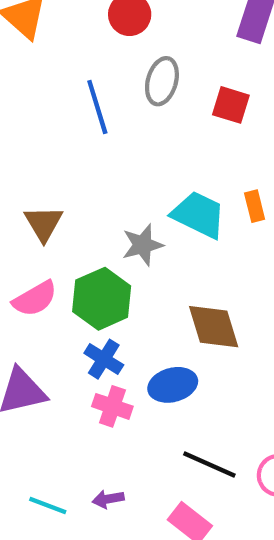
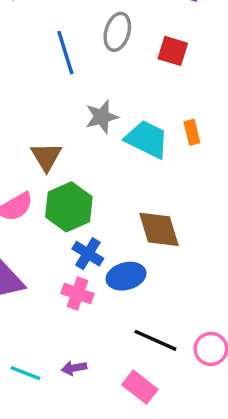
brown triangle: (43, 223) -> (46, 157), moved
gray star: (143, 245) -> (102, 117), moved
blue cross: (104, 359) -> (88, 254), moved

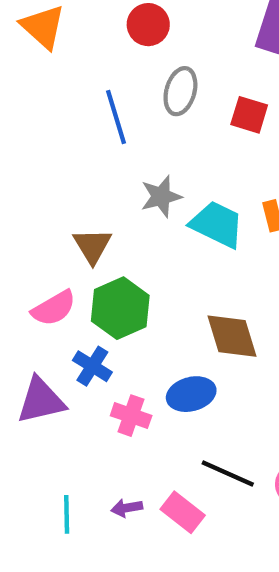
blue cross: (88, 254) -> (92, 366), moved
cyan line: (26, 373) -> (67, 514), turned 68
pink rectangle: (140, 387) -> (183, 512), moved

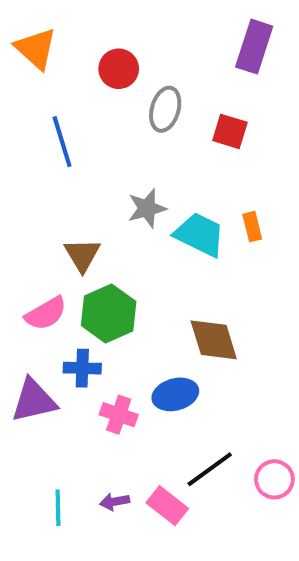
red circle: (148, 25) -> (119, 69), moved
blue line: (116, 117) -> (62, 142), moved
blue cross: (92, 366) -> (82, 368), turned -30
black line: (228, 474) -> (210, 469), turned -60

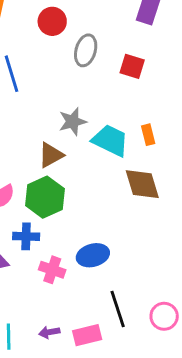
brown triangle: (82, 255) -> (51, 155), moved, turned 32
brown diamond: (214, 340) -> (142, 184), moved
black line: (210, 469) -> (118, 309), turned -72
pink rectangle: (167, 506) -> (87, 335), turned -52

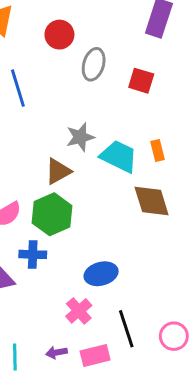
pink cross: (52, 270) -> (79, 311), moved, turned 30

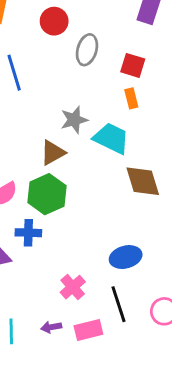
orange rectangle: (157, 150) -> (131, 98), moved
blue ellipse: (101, 274) -> (126, 257), moved

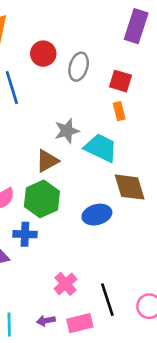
red circle: (54, 21) -> (43, 54), moved
blue ellipse: (126, 257) -> (97, 215), moved

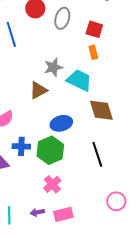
green hexagon: (42, 199) -> (50, 150), moved
blue ellipse: (97, 215) -> (61, 123), moved
black line: (107, 300) -> (97, 154), moved

